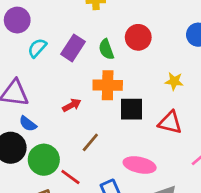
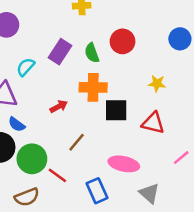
cyan semicircle: (37, 48) -> (26, 67), moved

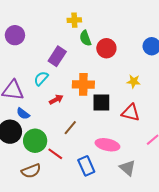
green semicircle: (92, 53) -> (85, 38), moved
cyan semicircle: (26, 67) -> (41, 78), moved

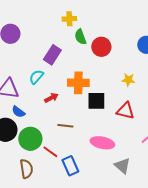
brown line: (70, 128) -> (65, 126), turned 56
blue rectangle: (86, 166) -> (70, 166), moved
brown semicircle: (31, 171) -> (26, 169), turned -78

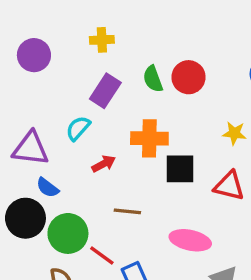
yellow cross: (69, 19) -> (102, 40), moved
green semicircle: (80, 37) -> (153, 79), moved

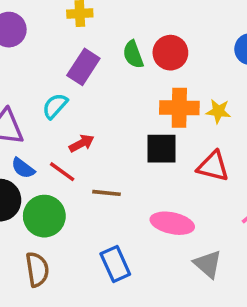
orange cross: (149, 138) -> (179, 108), moved
red line: (102, 256) -> (62, 172), moved

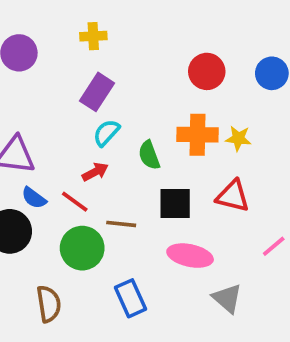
red circle: (170, 53) -> (207, 71), moved
green semicircle: (133, 54) -> (149, 155), moved
cyan semicircle: (55, 106) -> (106, 133), moved
black square: (162, 149) -> (175, 203), moved
green circle: (44, 216) -> (82, 248), moved

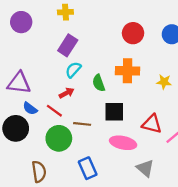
yellow star: (238, 138) -> (164, 82), moved
red triangle: (233, 196) -> (152, 124), moved

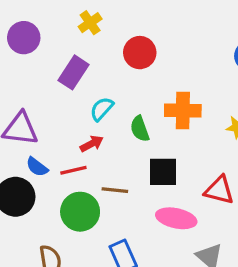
yellow cross: (65, 12) -> (90, 23), turned -32
red circle: (133, 33) -> (140, 53), moved
purple rectangle: (68, 45) -> (73, 72), moved
red line: (54, 111) -> (73, 170), turned -49

